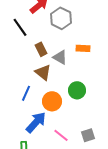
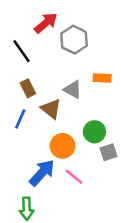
brown rectangle: (41, 49) -> (28, 88), moved
blue line: (26, 93) -> (20, 119), moved
pink line: (61, 135) -> (74, 177), moved
gray square: (88, 135) -> (109, 152), moved

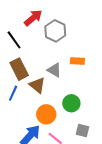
brown rectangle: (28, 88) -> (19, 69), size x1.5
gray square: (109, 152) -> (82, 130), moved, turned 32

